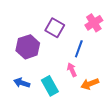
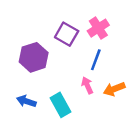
pink cross: (94, 23) -> (98, 28), moved
orange arrow: (90, 84) -> (114, 89), moved

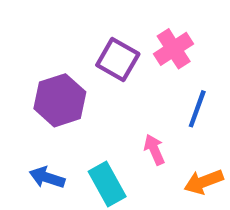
blue line: (96, 60) -> (197, 109), moved
orange arrow: (114, 89) -> (204, 182), moved

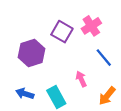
blue line: (197, 109) -> (104, 58), turned -60
orange arrow: (204, 182) -> (107, 96), turned -30

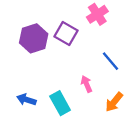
pink cross: (91, 26) -> (97, 14), moved
purple hexagon: (32, 53) -> (34, 38), moved

